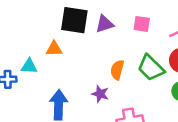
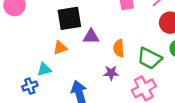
purple triangle: (104, 24) -> (91, 37), moved, turned 36
green trapezoid: (151, 68) -> (149, 58), moved

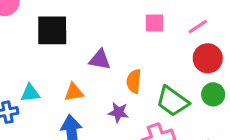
black square: (69, 18) -> (52, 30), moved
orange triangle: (60, 48) -> (74, 92), moved

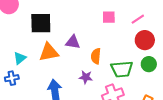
orange triangle: (74, 92) -> (49, 52), moved, size x1.5
cyan triangle: (30, 93) -> (20, 58), moved, turned -32
green trapezoid: (173, 101) -> (122, 69), turned -40

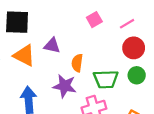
pink square: (109, 17) -> (94, 20), turned -32
orange triangle: (49, 52) -> (24, 55), turned 35
purple star: (86, 77) -> (65, 86), size x1.5

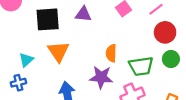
purple triangle: (52, 46) -> (83, 14), moved
orange triangle: (24, 55) -> (58, 51), turned 35

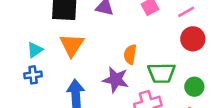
green circle: (171, 59) -> (194, 87), moved
blue cross: (18, 83) -> (33, 75), moved

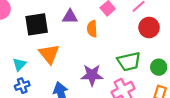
orange semicircle: (130, 54) -> (92, 29), moved

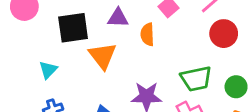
orange triangle: (49, 54) -> (103, 56), moved
cyan triangle: (19, 64) -> (48, 70), moved

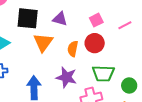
orange semicircle: (147, 34) -> (73, 49), moved
red circle: (224, 34) -> (95, 43), moved

